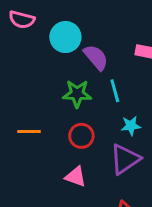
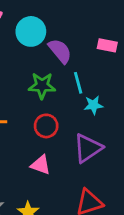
cyan star: (131, 126) -> (93, 105), moved

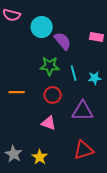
cyan line: (78, 83) -> (74, 73), moved
cyan star: (93, 105) -> (95, 78), moved
purple triangle: (88, 148) -> (83, 111), turned 35

